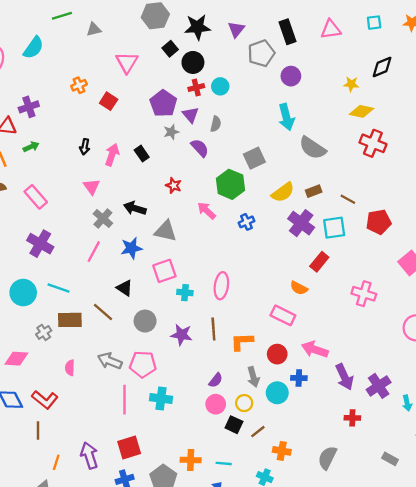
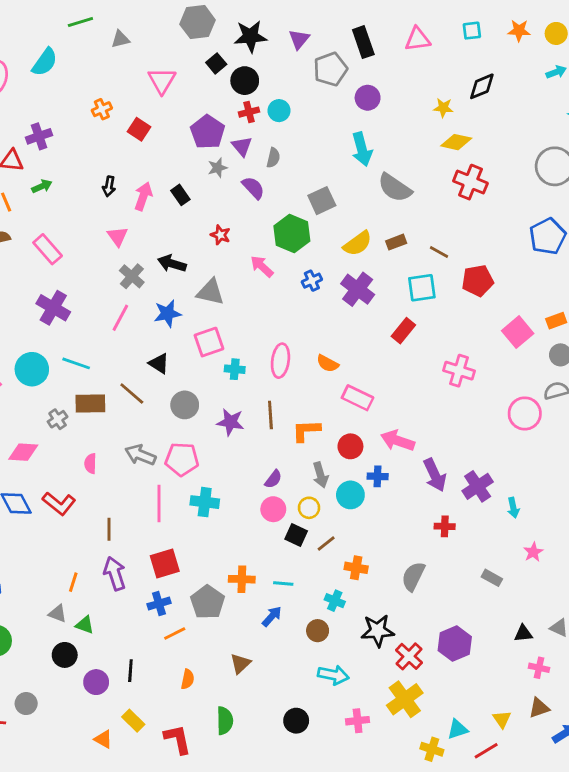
purple cross: (301, 223) -> (358, 289), moved
orange semicircle: (299, 288) -> (328, 363), moved
brown line: (38, 430) -> (109, 529), moved

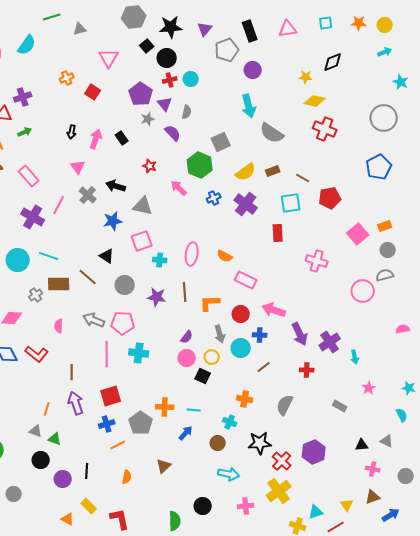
pink line: (120, 318) -> (59, 205), moved
red rectangle: (403, 331) -> (278, 233), turned -42
brown line: (326, 543) -> (264, 367), moved
green semicircle: (225, 721) -> (175, 521), moved

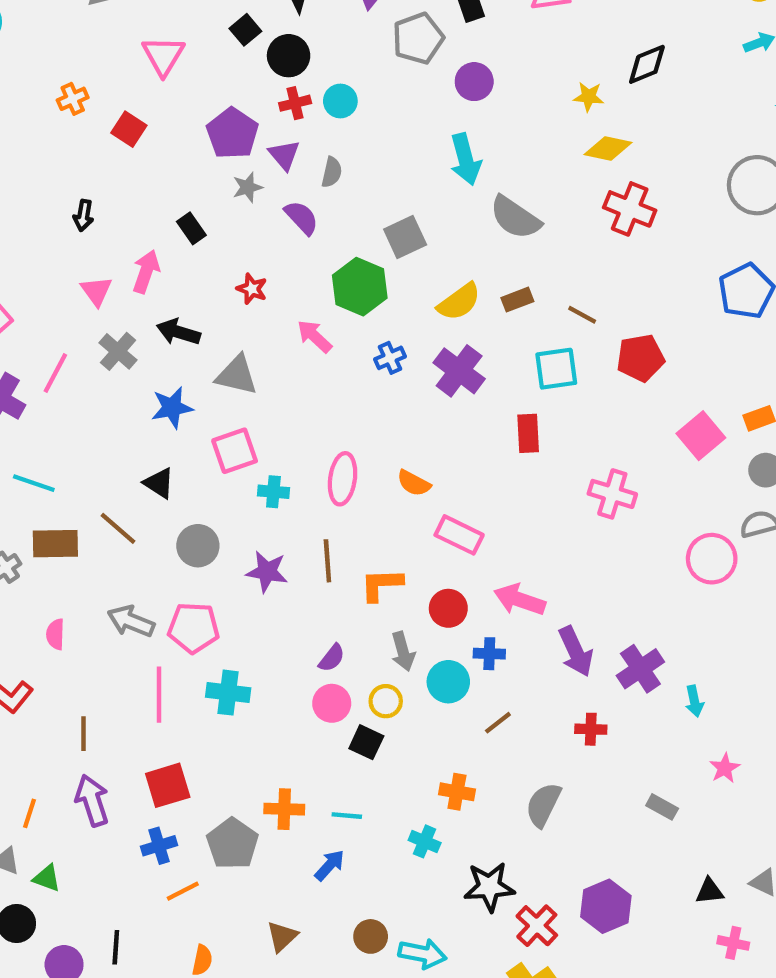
pink arrow: (96, 139) -> (146, 272), moved
brown circle: (218, 443) -> (371, 936), moved

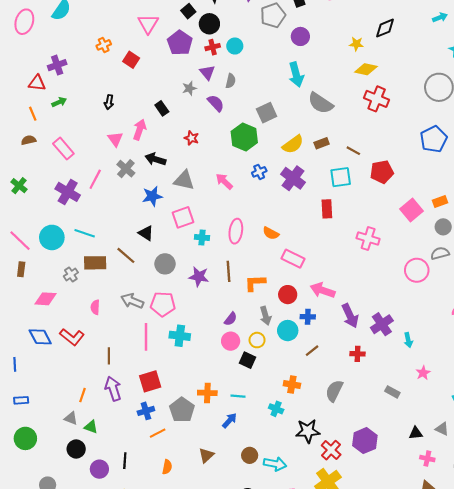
purple pentagon: (232, 133) -> (180, 43), moved
pink arrow: (314, 336) -> (224, 181), moved

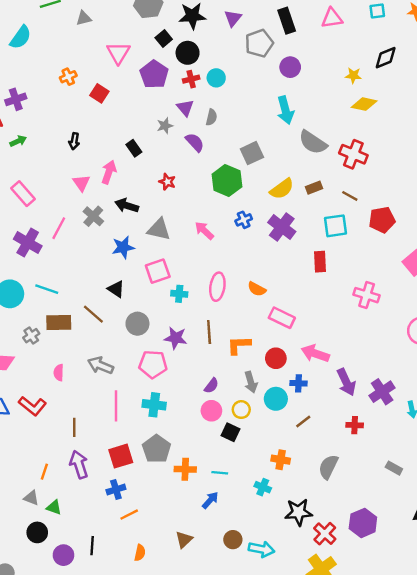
red cross: (377, 99) -> (353, 154), moved
pink pentagon: (163, 304) -> (153, 364), moved
gray pentagon: (182, 410) -> (157, 449), moved

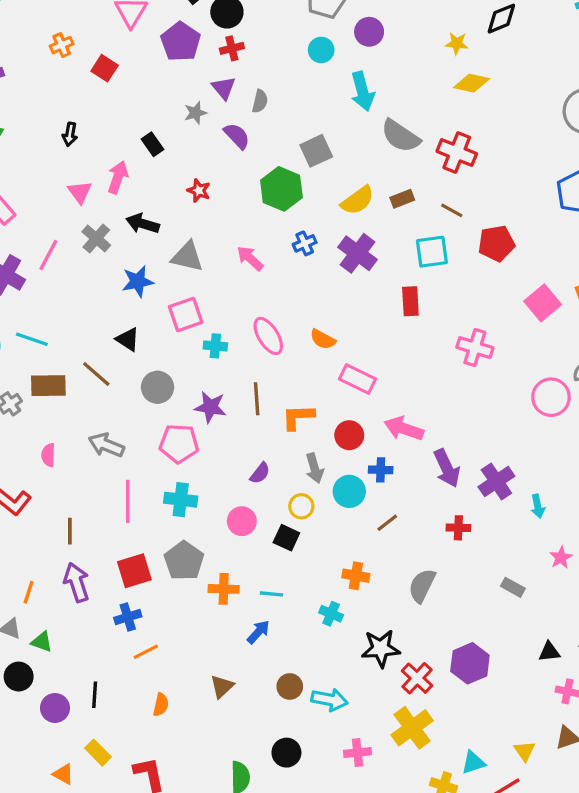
cyan circle: (216, 78) -> (321, 50), moved
pink ellipse: (217, 287) -> (268, 336), turned -40
pink circle: (211, 411) -> (242, 521), moved

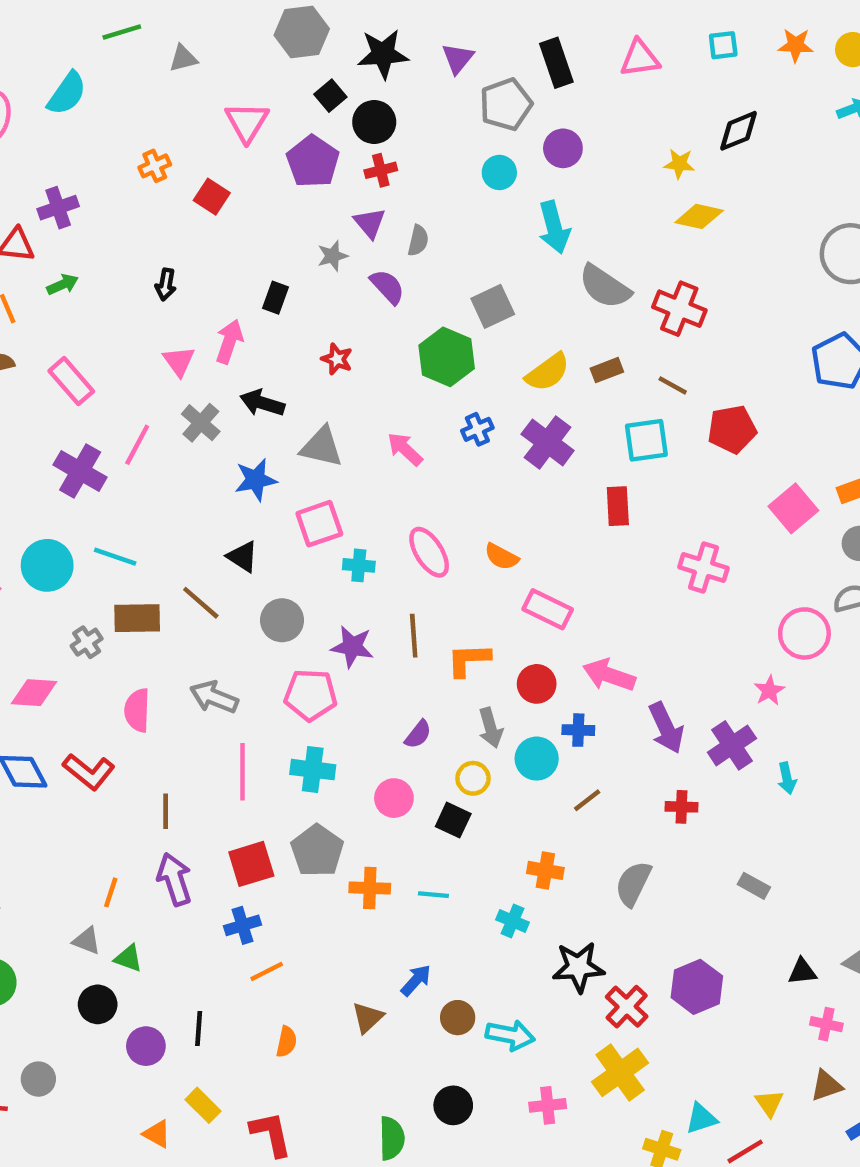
black rectangle: (153, 144) -> (275, 298), turned 55
pink semicircle: (48, 455) -> (137, 710), size x1.4
pink star: (561, 558) -> (769, 691), moved
blue arrow: (258, 632) -> (416, 980), moved

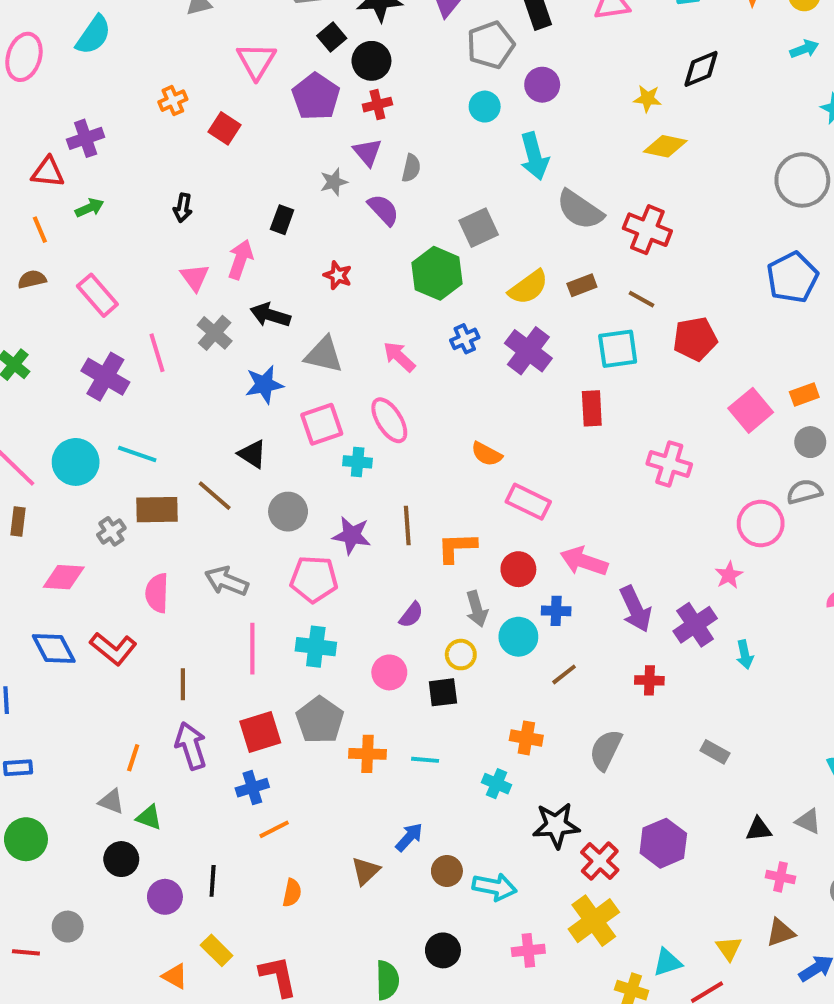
pink line: (137, 445) -> (157, 353), turned -45
pink ellipse: (429, 552) -> (389, 420), moved
black square: (453, 820) -> (443, 692), turned -32

